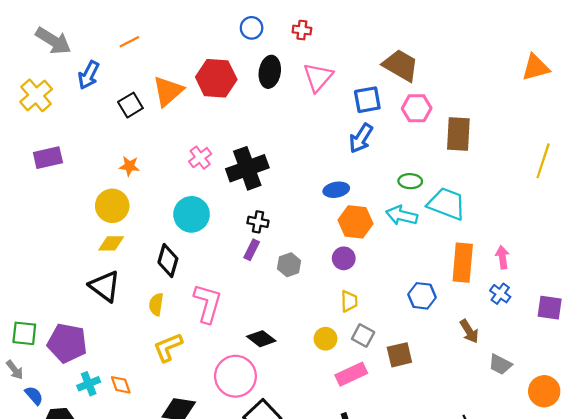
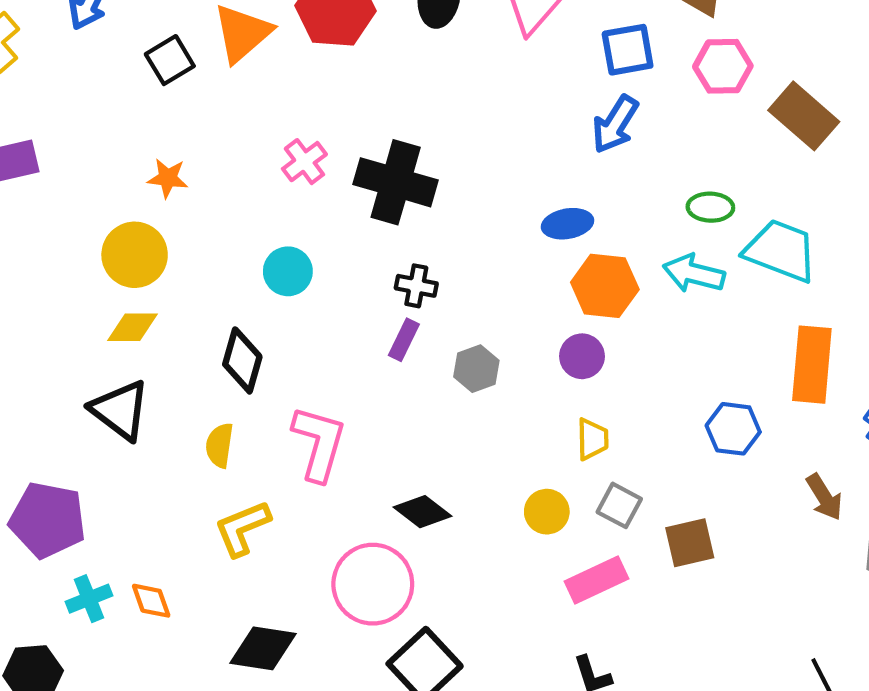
brown rectangle: (458, 134) -> (804, 116), turned -52
black cross: (247, 168) -> (396, 182), turned 36
cyan circle: (192, 214) -> (288, 271), size x0.7

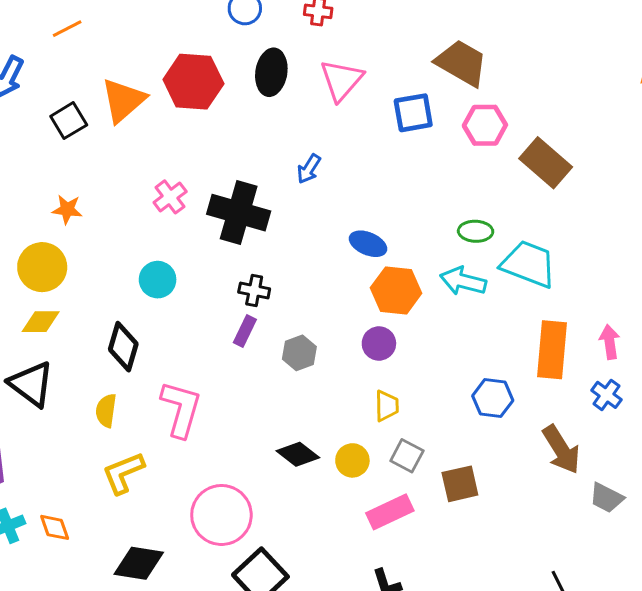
blue arrow: (615, 124) -> (309, 169), moved, size x0.7
blue ellipse: (568, 224) -> (368, 244), turned 33
brown arrow: (824, 497) -> (561, 450), size x1.4
black diamond: (423, 512) -> (298, 454), moved

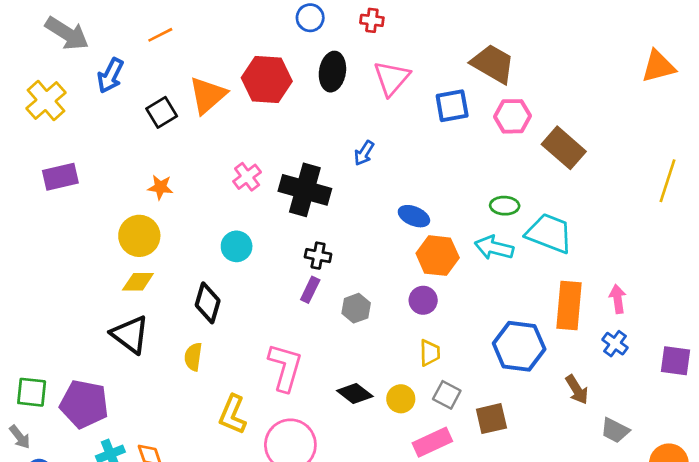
blue hexagon: (493, 398) -> (519, 346), size x1.5
pink L-shape: (181, 409) -> (285, 367), moved
brown arrow: (561, 450) -> (577, 390), size x0.7
yellow L-shape: (123, 473) -> (233, 415), moved, turned -45

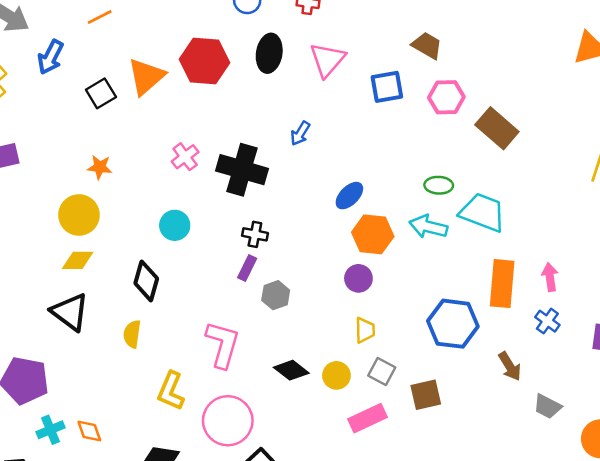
brown trapezoid: (493, 64) -> (427, 45), size x0.7
blue ellipse: (414, 216) -> (349, 196), turned -68
gray hexagon: (356, 308) -> (276, 295), moved

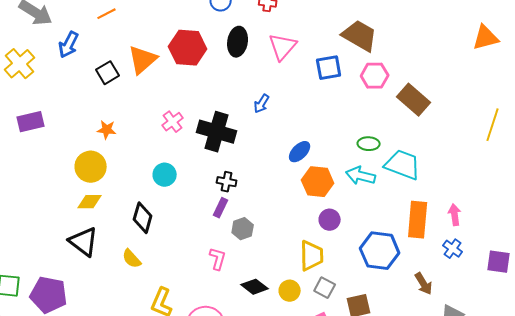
brown trapezoid: (427, 45) -> (360, 36), size x1.5
purple circle: (358, 278) -> (330, 220), moved
yellow trapezoid: (365, 330) -> (312, 256), size x1.5
yellow semicircle: (132, 334) -> (132, 259), turned -50
pink L-shape: (223, 344) -> (218, 259), moved, size x0.6

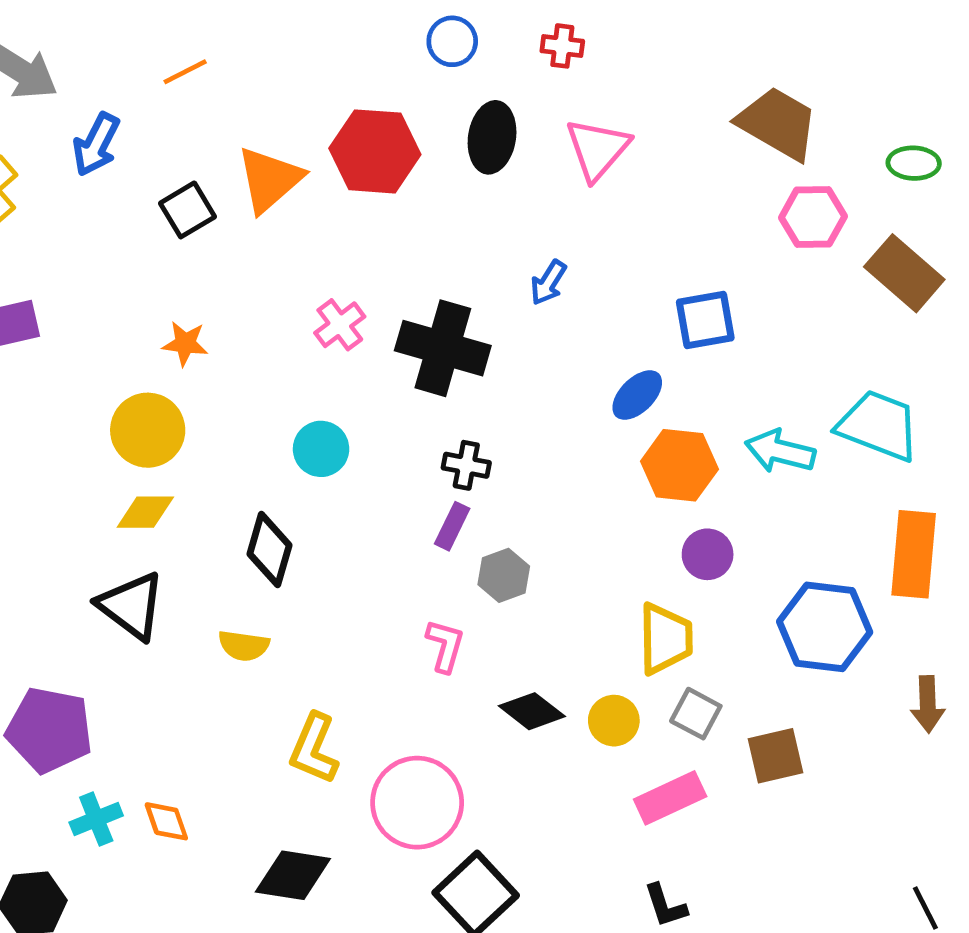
blue square: (329, 68) -> (705, 320), moved
green ellipse: (369, 144) -> (914, 163), moved
yellow semicircle: (132, 259) -> (244, 646), turned -40
brown arrow: (424, 284) -> (928, 704), turned 30

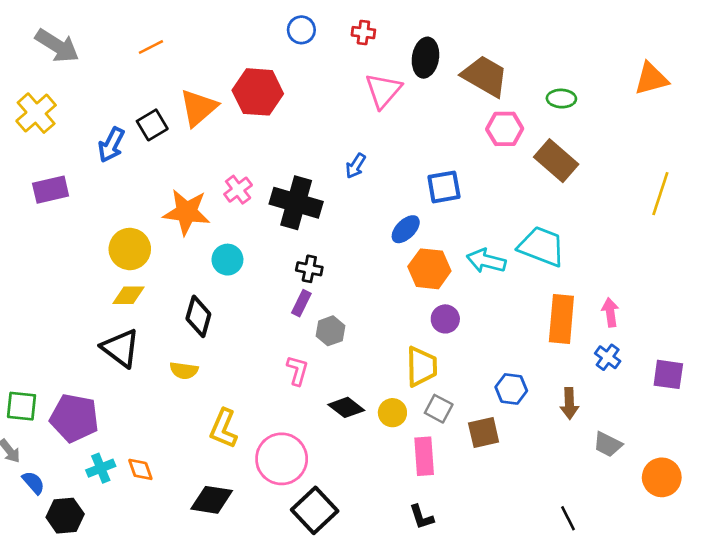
black ellipse: (492, 137) -> (425, 58), moved
blue arrow: (96, 144) -> (111, 145), moved
orange star: (185, 343) -> (187, 212), moved, size x1.8
blue hexagon: (825, 627) -> (511, 389), moved, size x0.6
pink rectangle: (670, 798) -> (424, 456), turned -69

